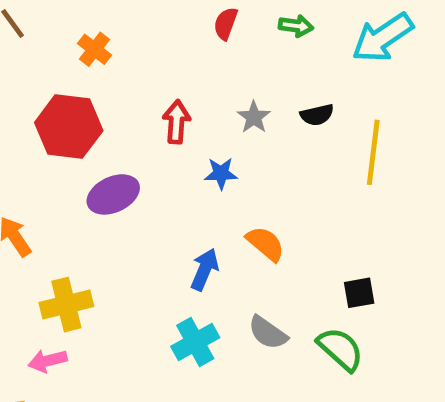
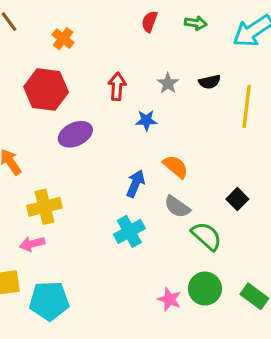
black square: (359, 293) -> (237, 199), turned -35
gray semicircle: (268, 333) -> (177, 207), moved
green semicircle: (340, 349) -> (207, 236), moved

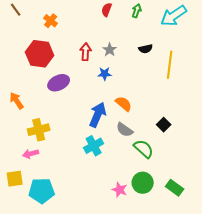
green arrow: (196, 23) -> (137, 11), turned -80
gray star: (168, 83) -> (110, 50), moved
blue arrow: (136, 184) -> (98, 115), size x1.4

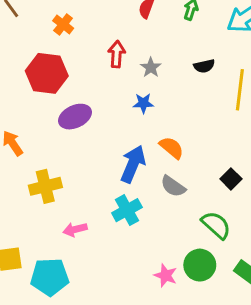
red arrow: (86, 52) -> (117, 54), moved
green semicircle: (144, 149) -> (216, 225), moved
pink arrow: (31, 154) -> (75, 229), moved

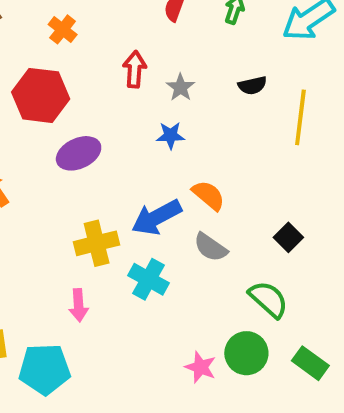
blue arrow: (133, 164) -> (157, 217), turned -141
yellow cross: (45, 186) -> (97, 243), moved
cyan cross: (127, 210) -> (149, 279), turned -32
pink arrow: (75, 229) -> (79, 305), turned -80

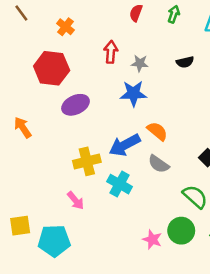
gray star: (180, 87) -> (140, 63), turned -30
blue star: (171, 135) -> (133, 93), size x1.5
pink arrow: (79, 305) -> (76, 200), turned -36

